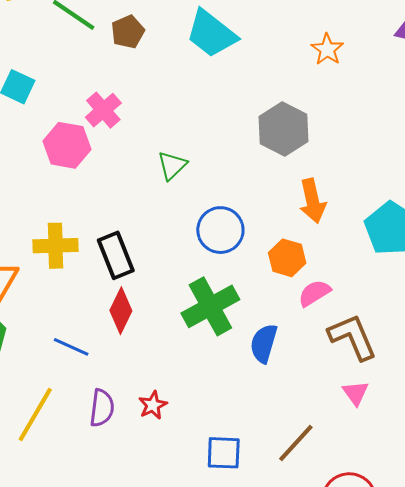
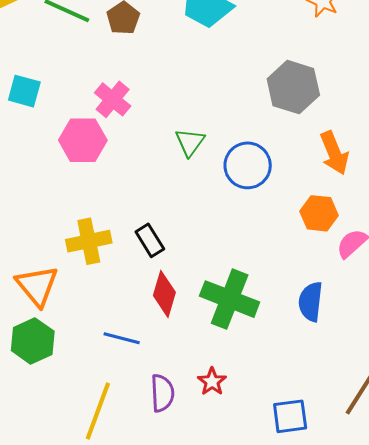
blue circle: (220, 230) -> (248, 165), moved
black rectangle: (116, 255) -> (150, 240), size x0.7
green cross: (210, 306) -> (230, 299), moved, turned -30

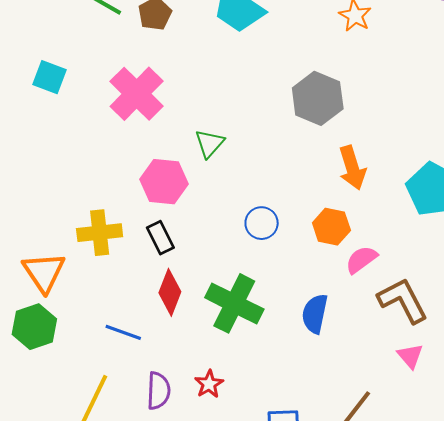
pink cross: (113, 99) -> (137, 94), size x1.5
pink hexagon: (83, 140) -> (164, 182), moved
blue circle: (248, 165) -> (262, 223), moved, size x0.7

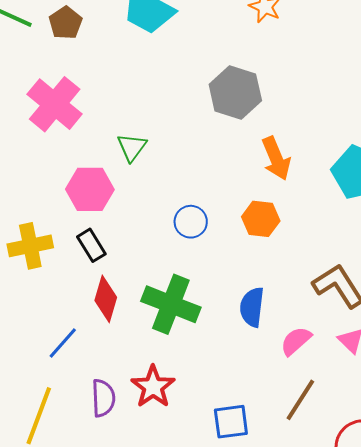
pink semicircle: (361, 260) -> (296, 341), moved
blue line: (123, 332) -> (63, 343), turned -63
red star: (209, 384) -> (153, 387), size x1.5

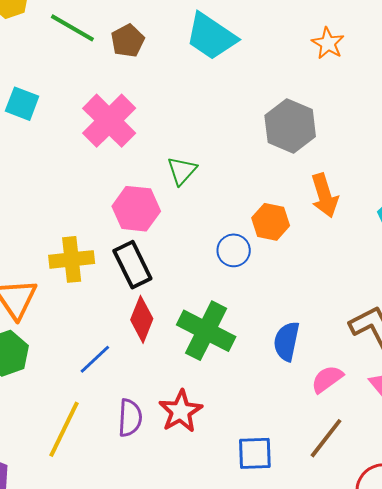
orange hexagon: (261, 219) -> (271, 222), moved
black rectangle: (91, 245) -> (132, 265), size x1.4

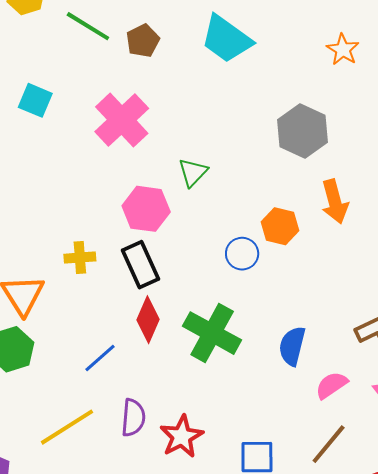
yellow cross: (72, 259) -> (80, 258), size x0.7
red star: (181, 411) -> (182, 437), moved
yellow line: (64, 429) -> (67, 427), turned 30

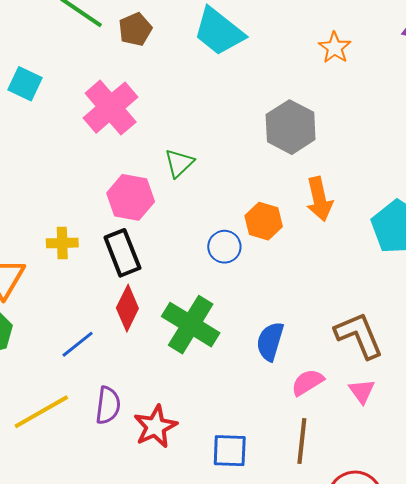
brown line: (329, 444) -> (302, 441), turned -36

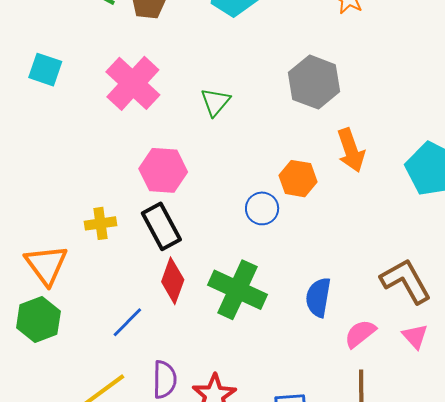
green triangle: (179, 163) -> (215, 102), moved

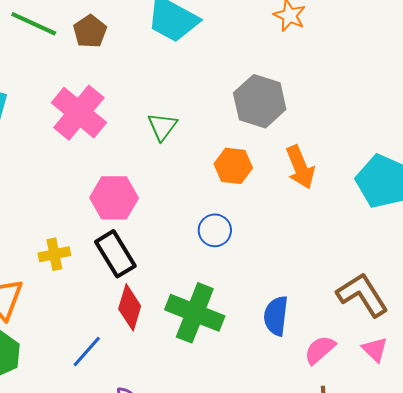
orange hexagon: (298, 179) -> (233, 166), moved

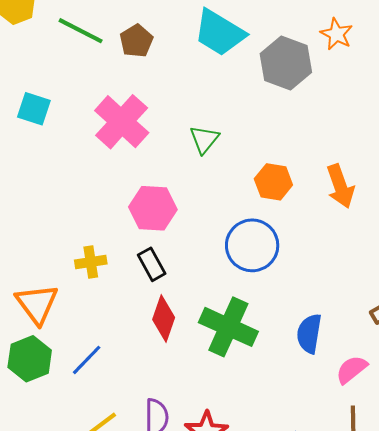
gray hexagon: (260, 101) -> (286, 63), moved
blue circle: (215, 230) -> (252, 245), size x1.6
black rectangle: (115, 254) -> (152, 264), size x0.7
blue line: (87, 352) -> (87, 360), moved

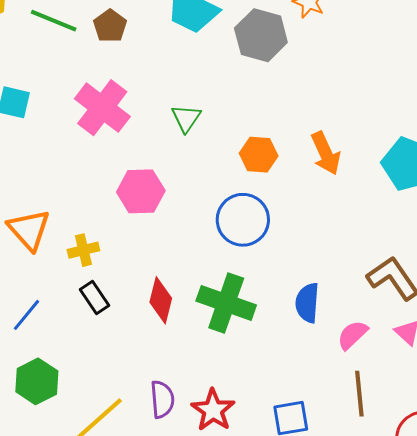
black rectangle: (152, 264) -> (95, 297), moved
orange triangle: (37, 304) -> (29, 230), moved
green hexagon: (30, 359) -> (37, 381), moved
blue line: (87, 360) -> (27, 315), moved

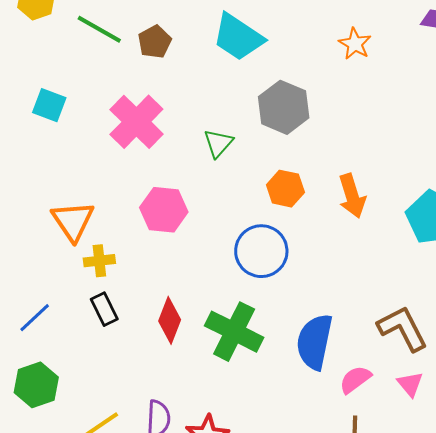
gray hexagon: (261, 35) -> (284, 107), moved
orange triangle: (29, 230) -> (73, 221), moved
blue semicircle: (307, 303) -> (315, 342), size x1.4

